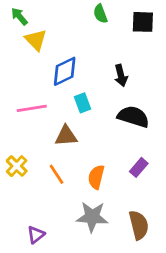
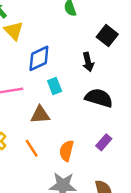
black square: (143, 22) -> (107, 36), moved, turned 36

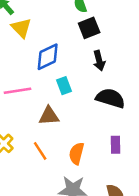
black square: (107, 36) -> (89, 28), moved, turned 30
purple rectangle: (104, 142) -> (115, 145), turned -42

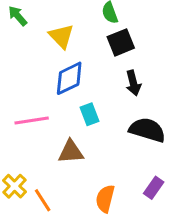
yellow triangle: (21, 28) -> (61, 36), moved
purple rectangle: (115, 145) -> (154, 188), turned 36
orange line: (40, 151) -> (43, 200), moved

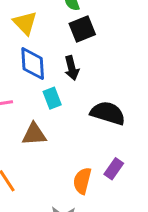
blue diamond: (69, 78) -> (33, 64), turned -68
black arrow: (133, 83) -> (72, 68), moved
orange semicircle: (105, 199) -> (82, 181), moved

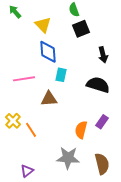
black arrow: (72, 68) -> (103, 55), moved
cyan rectangle: (52, 98) -> (61, 75), turned 32

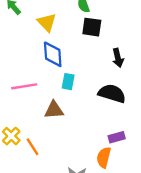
black square: (81, 29) -> (92, 27), turned 30
purple rectangle: (102, 122) -> (117, 137), turned 40
orange semicircle: (81, 130) -> (104, 157), moved

